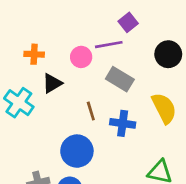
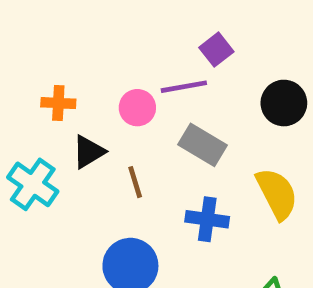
brown line: (91, 111) -> (135, 182), moved

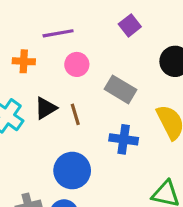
purple line: (184, 87) -> (58, 33), moved
black triangle: (89, 152) -> (46, 108), moved

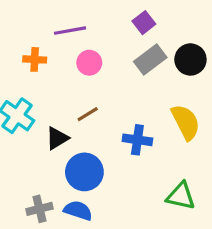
gray rectangle: (120, 89) -> (150, 59), moved, turned -68
black triangle: (46, 108) -> (57, 138), moved
brown line: (75, 114) -> (88, 114), turned 75

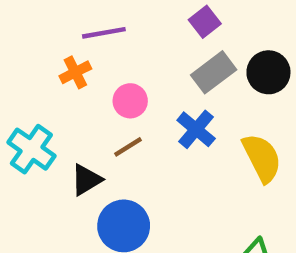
orange cross: (35, 59) -> (75, 72), moved, turned -30
pink circle: (89, 63) -> (130, 101), moved
blue cross: (137, 140) -> (196, 129), moved, turned 32

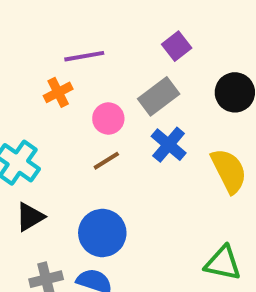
gray rectangle: (214, 72) -> (159, 96), moved
black triangle: (86, 180) -> (30, 217), moved

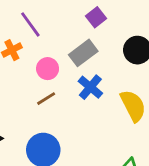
purple line: (84, 56) -> (30, 24), turned 64

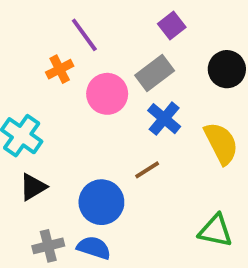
pink circle: (48, 69) -> (107, 94), size x1.4
brown line: (46, 99) -> (147, 170), moved

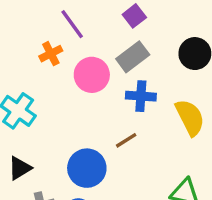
purple square: (172, 25) -> (134, 16), moved
blue cross: (164, 119) -> (141, 96), turned -36
black triangle: (33, 187) -> (20, 168), moved

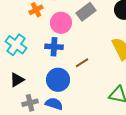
blue cross: (141, 96) -> (54, 47), moved

